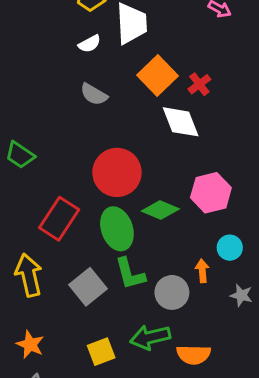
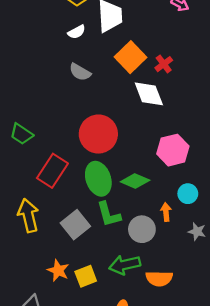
green trapezoid: (20, 155) -> (21, 134), moved
green diamond: (160, 210) -> (135, 181), moved
orange star: (30, 344) -> (58, 271), moved

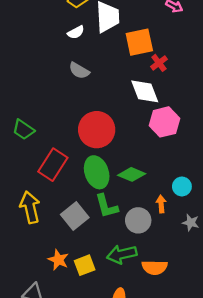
orange square: (130, 57) -> (139, 42), moved, turned 32
pink hexagon: (173, 150) -> (164, 122), moved

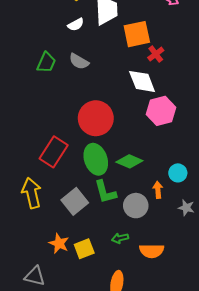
green trapezoid: (23, 130) -> (46, 62), moved, turned -100
green arrow: (122, 254) -> (120, 238), size x0.6

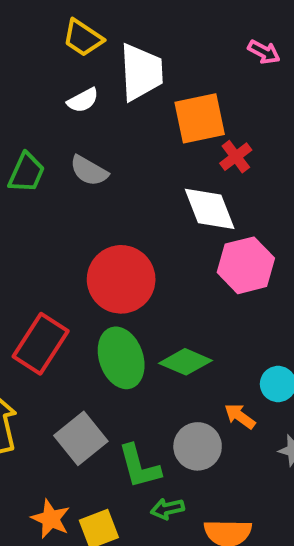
orange arrow: (158, 190) -> (240, 416), turned -49
green L-shape: (105, 192) -> (139, 467), moved

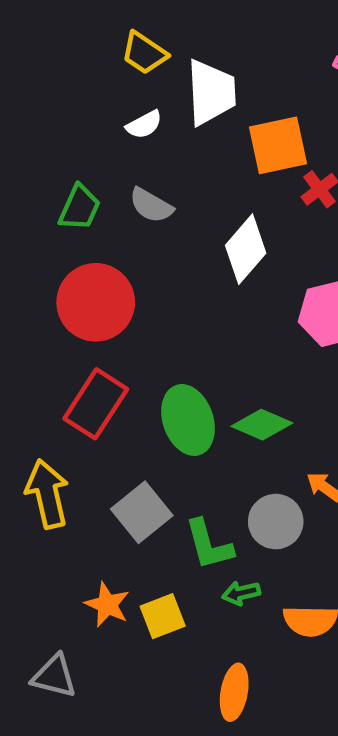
white diamond: (210, 209) -> (246, 249), moved, turned 62
red circle: (121, 279) -> (96, 302), moved

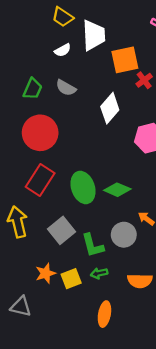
green arrow: (241, 593) -> (99, 273), moved
orange star: (107, 605) -> (45, 273), turned 30

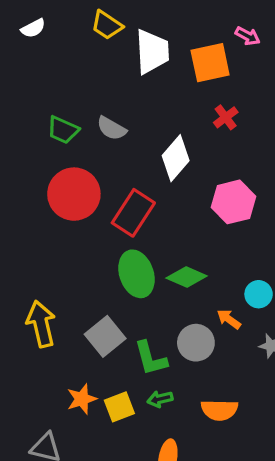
white semicircle: (63, 50) -> (33, 28), moved
orange square: (125, 60) -> (210, 63), moved
green trapezoid: (33, 89) -> (63, 130), turned 90
red rectangle: (40, 180) -> (133, 213), moved

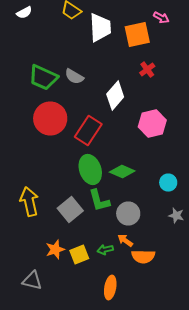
green trapezoid: (63, 130) -> (43, 78), size x1.4
orange arrow: (229, 319) -> (125, 240), moved
green L-shape: (151, 358) -> (99, 200), moved

